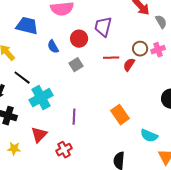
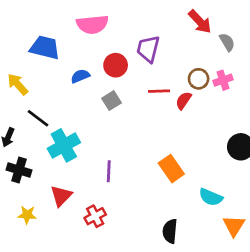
blue semicircle: (53, 47) -> (80, 76), turned 96

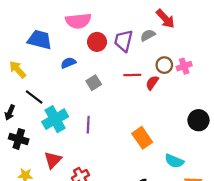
gray semicircle: (227, 42) -> (148, 35), moved, turned -88
red circle: (116, 65) -> (97, 42), moved
purple line: (109, 171) -> (88, 125), moved

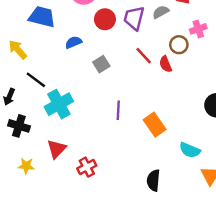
pink cross: (184, 66) -> (198, 29), moved
red line: (132, 75) -> (144, 56), turned 49
red semicircle: (152, 83) -> (166, 64), turned -56
purple line: (88, 125) -> (118, 110), moved

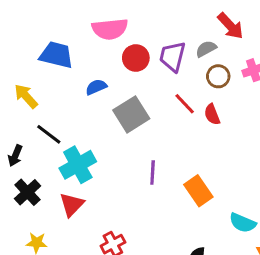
brown circle: (179, 45) -> (218, 76), moved
gray square: (101, 64) -> (131, 114), size x1.6
black cross: (19, 126) -> (27, 192), turned 30
red triangle: (56, 149) -> (72, 204), moved

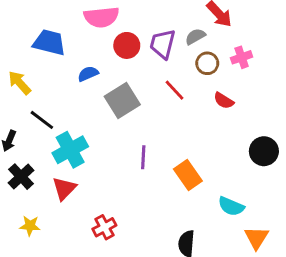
red semicircle: (212, 114) -> (224, 101), moved, turned -36

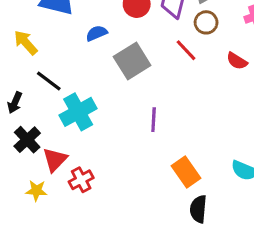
brown circle: (207, 63) -> (206, 22), moved
orange rectangle: (188, 175) -> (186, 172), moved
red triangle: (64, 188) -> (55, 160), moved
red cross: (104, 227) -> (81, 180), moved

